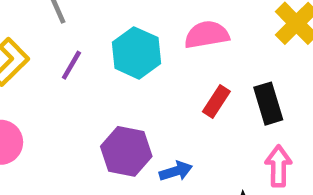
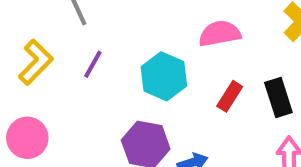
cyan hexagon: (136, 53) -> (164, 76), moved

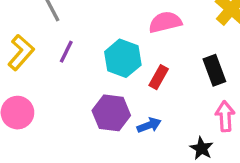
red rectangle: (230, 96) -> (159, 77), moved

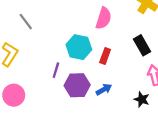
pink semicircle: (165, 22) -> (104, 18), turned 130
purple line: (66, 52) -> (56, 70), moved

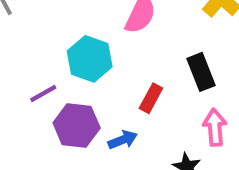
red rectangle: (105, 56) -> (151, 98), moved
purple line: (56, 70) -> (43, 93), turned 35

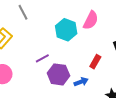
cyan hexagon: (90, 59) -> (66, 30), moved

